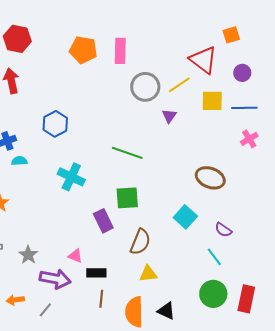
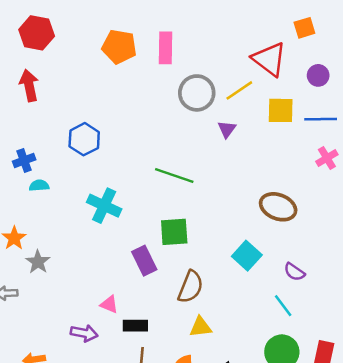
gray star: (28, 255) -> (38, 262), moved
purple arrow: (55, 279) -> (84, 333), size x0.7

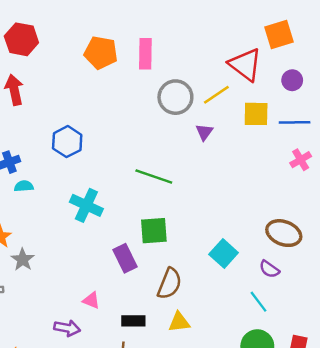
orange square: (304, 28) -> (279, 35), size x1.4
brown ellipse: (278, 207) -> (284, 233), moved
black rectangle: (135, 326) -> (133, 321), moved

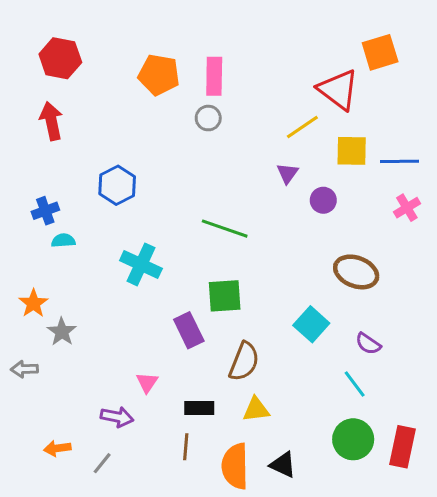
purple circle: (292, 80) -> (323, 200), moved
gray circle: (175, 97) -> (208, 118), moved, size x0.6
brown ellipse: (284, 233) -> (356, 272), moved
pink triangle: (91, 300) -> (147, 383), turned 42

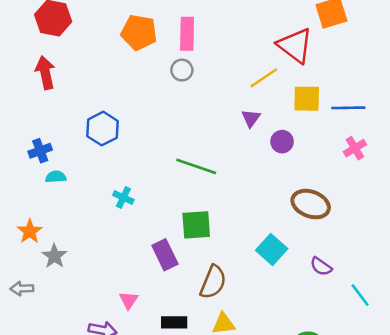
cyan cross: (141, 264) -> (123, 198), size x0.6
cyan line: (355, 384) -> (360, 295), moved

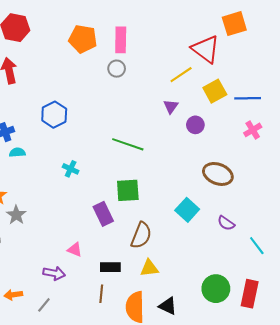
yellow square: (307, 99) -> (215, 91), turned -30
pink triangle: (129, 300) -> (75, 250), turned -42

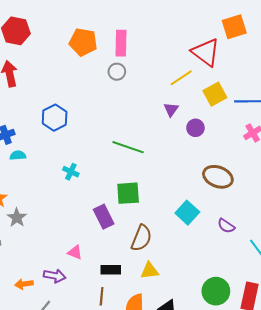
orange arrow: (13, 295) -> (24, 284), moved

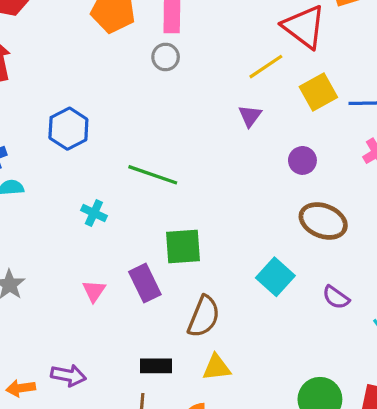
purple circle: (195, 128) -> (302, 160), moved
green line: (128, 147) -> (153, 175), moved
pink triangle: (75, 252) -> (94, 291), moved, turned 42

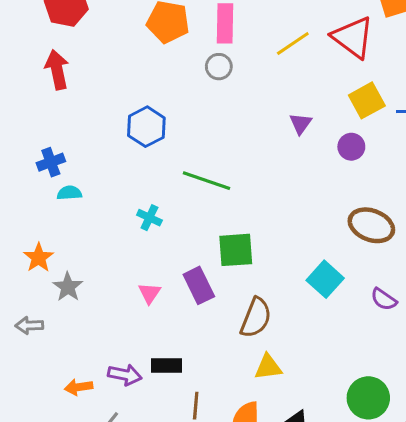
yellow line: (266, 67) -> (293, 43), moved
blue hexagon: (68, 129) -> (146, 127), moved
purple circle: (302, 160) -> (351, 147), moved
black rectangle: (156, 366) -> (166, 366), moved

